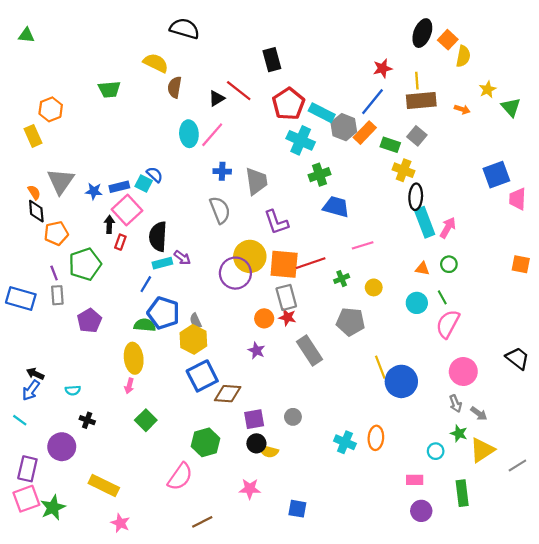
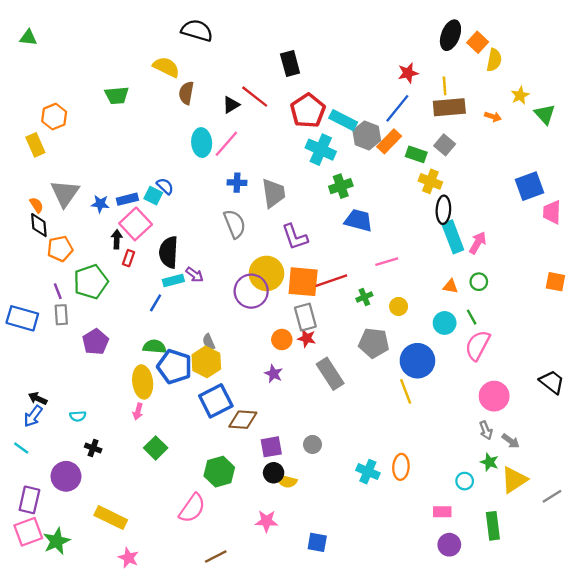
blue pentagon: (164, 313) -> (174, 367), moved
blue circle: (401, 381) -> (417, 361), moved

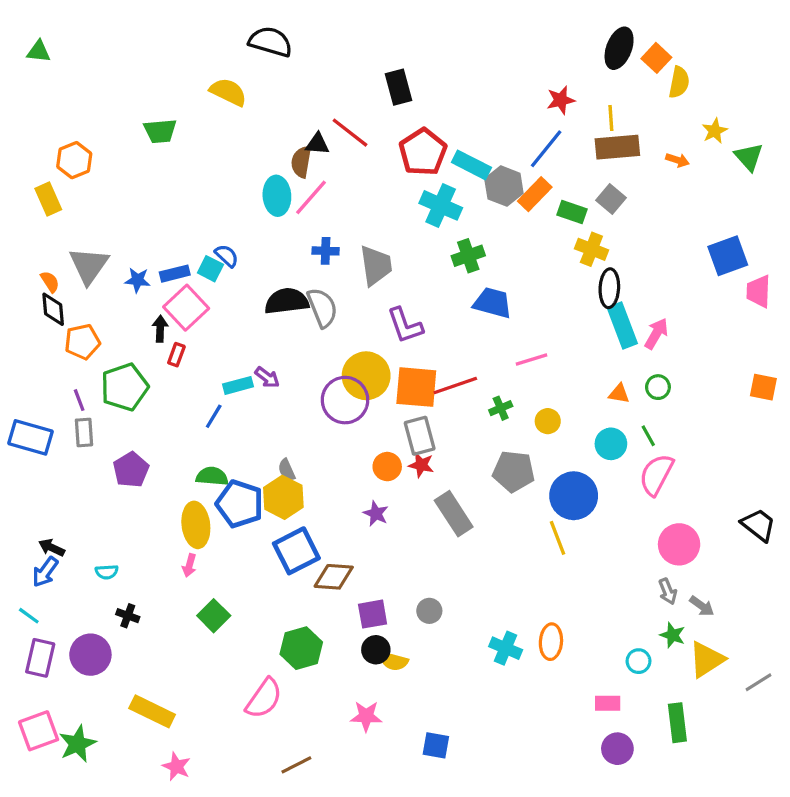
brown semicircle: (186, 93) -> (301, 162), moved
black triangle: (231, 105) -> (317, 144), turned 36
black semicircle: (169, 252) -> (287, 301), moved, turned 80
purple rectangle: (29, 500) -> (40, 658), moved

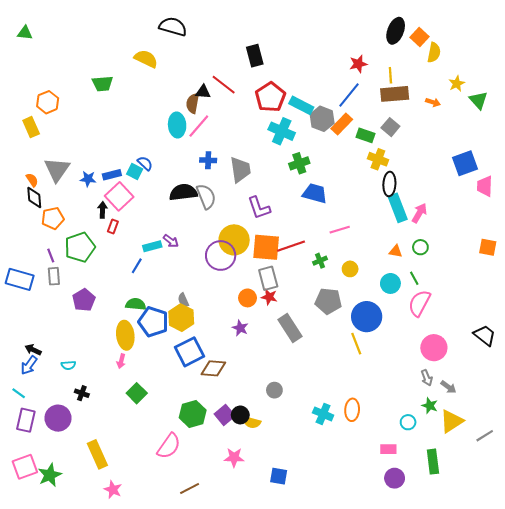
purple square: (373, 614) -> (225, 415), moved, turned -30
yellow rectangle: (152, 711) -> (97, 454), turned 40

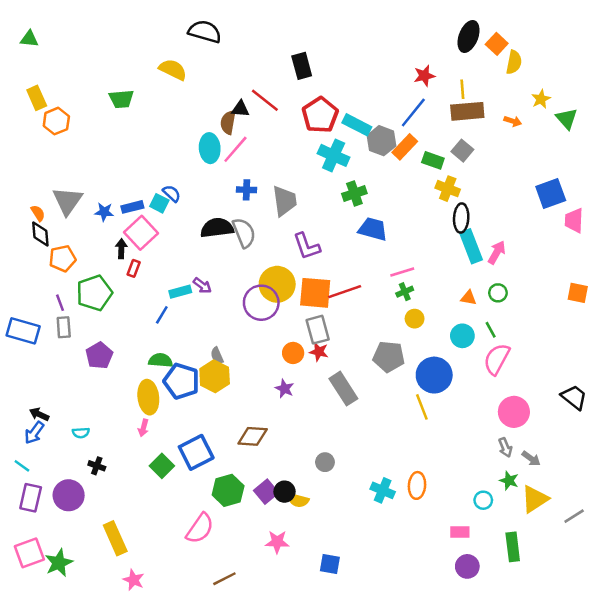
yellow rectangle: (31, 127) -> (37, 98), moved
green cross: (320, 261) -> (405, 292), moved
blue square: (190, 352) -> (196, 452), moved

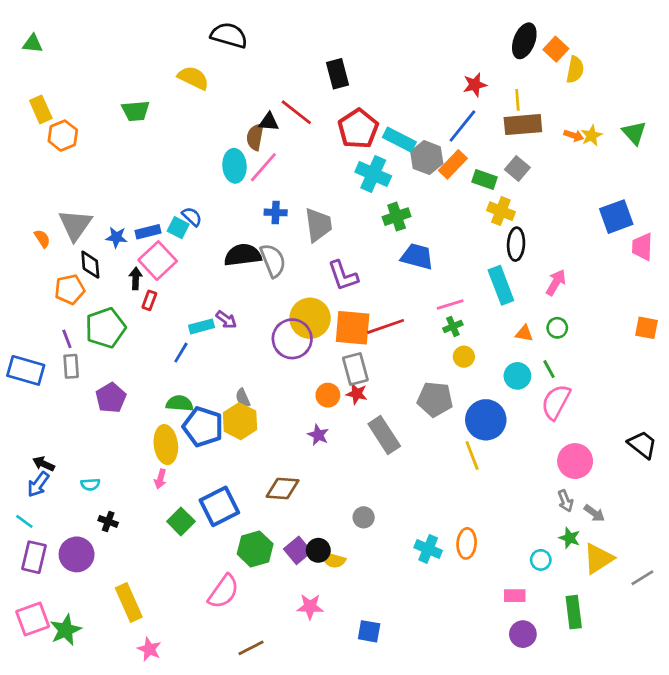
yellow star: (541, 99) -> (592, 136), moved
black diamond: (40, 234) -> (90, 265), moved
cyan rectangle: (471, 246) -> (501, 285), moved

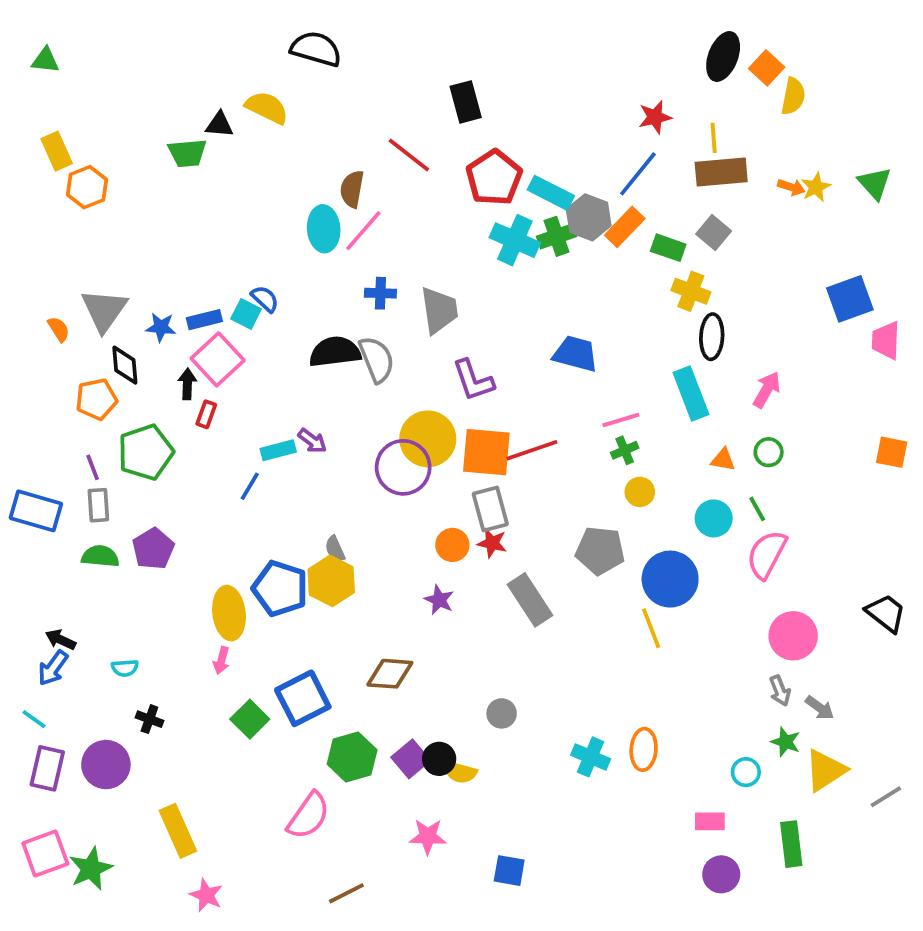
black triangle: (269, 122) -> (220, 125), moved
green cross: (397, 217) -> (557, 236), moved
green semicircle: (180, 403) -> (100, 556), moved

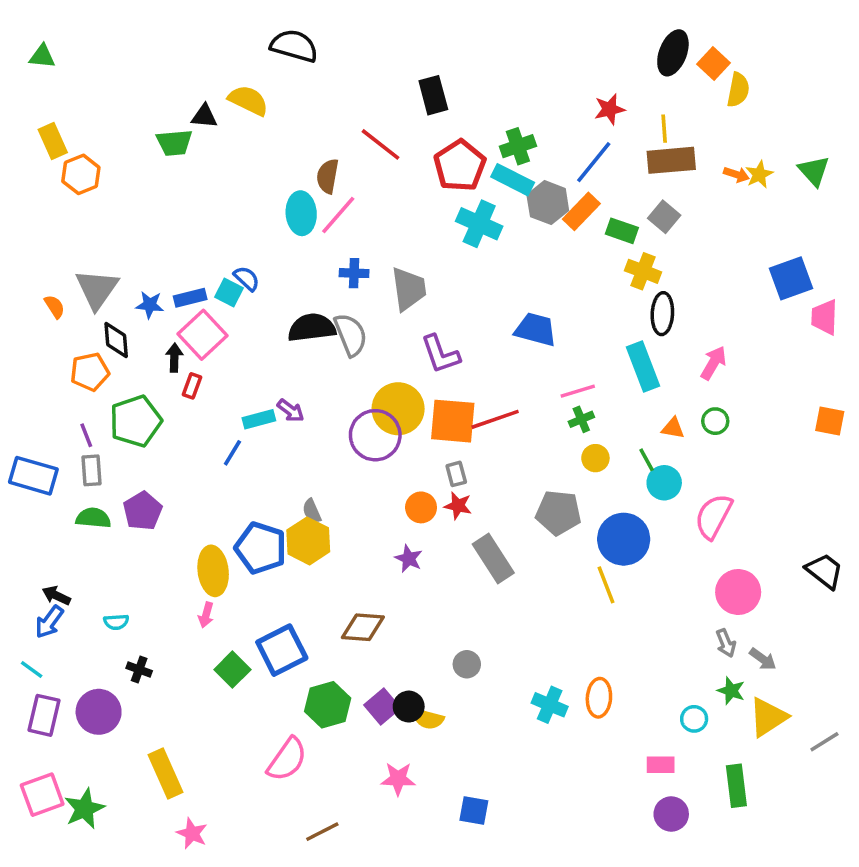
green cross: (557, 236) -> (518, 146), moved
gray rectangle: (490, 509) -> (456, 474), size x0.6
green line: (757, 509) -> (647, 460), moved

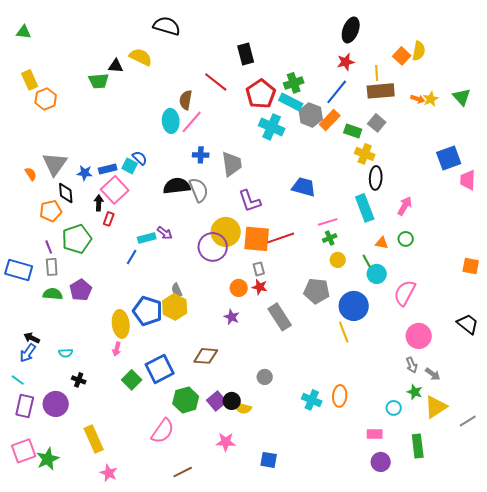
black ellipse: (673, 53) -> (351, 30), moved
orange square: (713, 63) -> (402, 56), moved
orange square: (830, 421) -> (471, 266), moved

